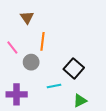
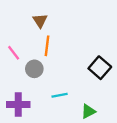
brown triangle: (27, 17) -> (40, 21), moved
black square: (74, 68) -> (100, 68), moved

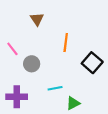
orange line: (47, 46) -> (66, 43), moved
green triangle: (88, 111) -> (73, 103), moved

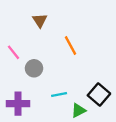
orange line: (66, 43) -> (70, 45), turned -36
black square: (92, 63) -> (99, 94), moved

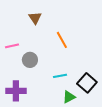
pink line: (13, 52) -> (12, 46), turned -64
cyan line: (59, 94) -> (60, 76), moved

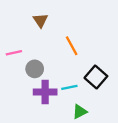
black square: (87, 83) -> (96, 77), moved
purple cross: (16, 91) -> (45, 92), moved

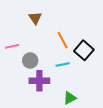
black square: (96, 77) -> (84, 50), moved
cyan line: (69, 87) -> (63, 65), moved

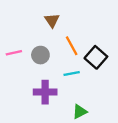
brown triangle: (35, 18) -> (52, 20), moved
gray circle: (30, 60) -> (40, 55), moved

